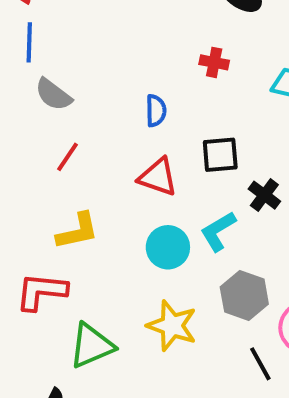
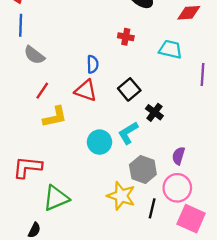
black square: (220, 155) -> (129, 89), turned -35
red triangle: (158, 177) -> (86, 91), moved
yellow L-shape: (77, 231) -> (55, 117), moved
yellow star: (172, 326) -> (121, 196), moved
black line: (260, 364) -> (152, 208), turned 42

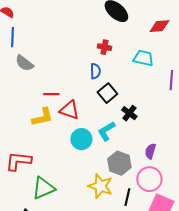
blue semicircle: (93, 64) -> (95, 71), moved
red line: (42, 91) -> (51, 94), moved, turned 56
red triangle: (86, 91) -> (69, 110), moved

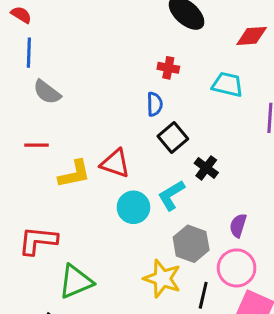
red line: (51, 94) -> (36, 145), moved

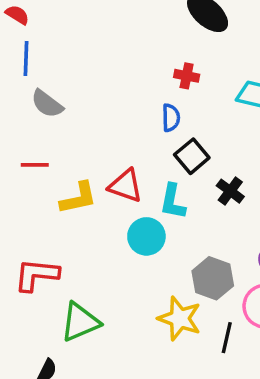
cyan L-shape: (171, 195) -> (173, 202), moved, turned -48

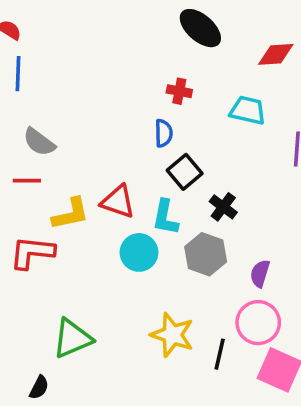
gray semicircle: (47, 104) -> (39, 142), moved
red L-shape: (37, 275) -> (32, 252), moved
gray hexagon: (213, 278) -> (206, 254), moved

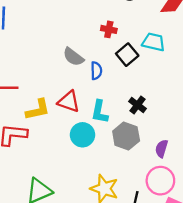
blue semicircle: (164, 133) -> (96, 71), moved
gray semicircle: (39, 142) -> (73, 57), moved
black square: (185, 172) -> (127, 55), moved

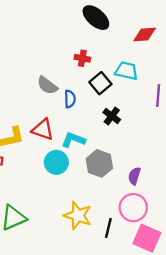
black cross: (137, 105) -> (112, 116), moved
cyan L-shape: (100, 112) -> (73, 140), turned 100

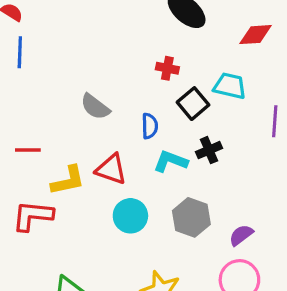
gray semicircle: (47, 85) -> (95, 107), moved
black cross: (112, 116) -> (209, 150), turned 30
cyan L-shape: (73, 140) -> (171, 161), moved
purple semicircle: (134, 176) -> (241, 235), turned 36

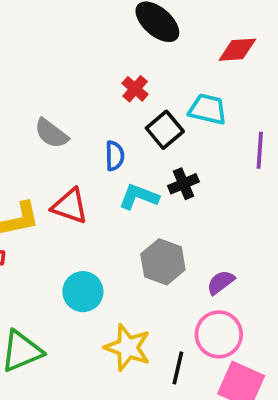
red cross: (167, 68) -> (135, 89), turned 30
cyan circle: (130, 216) -> (83, 292), moved

